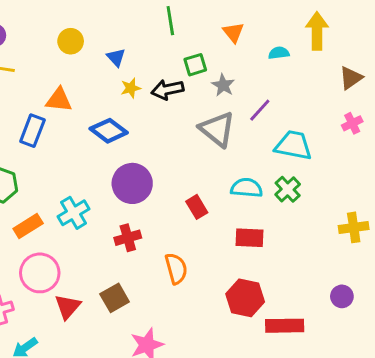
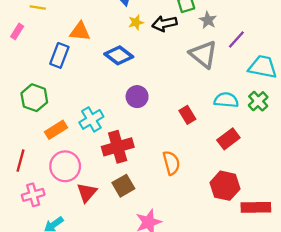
purple circle: (132, 183) -> (137, 97), size x0.7
red cross: (128, 238) -> (118, 147), moved, size x1.5
red rectangle: (250, 238) -> (228, 139), turned -40

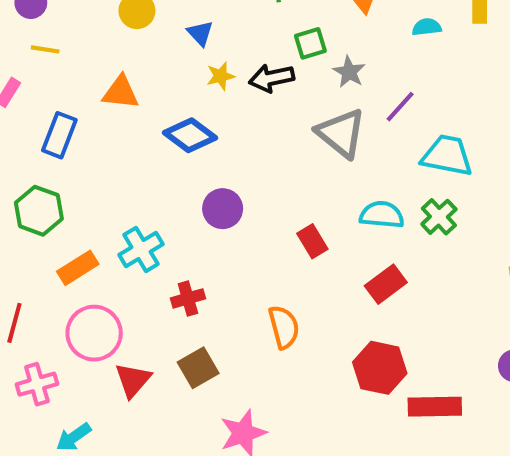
blue rectangle: (59, 55) -> (59, 135), moved
red cross: (118, 147) -> (188, 298), size x0.6

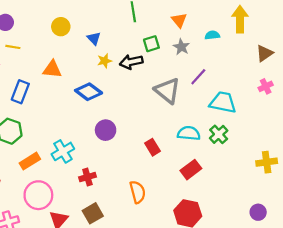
gray star: (349, 72) -> (181, 47), moved

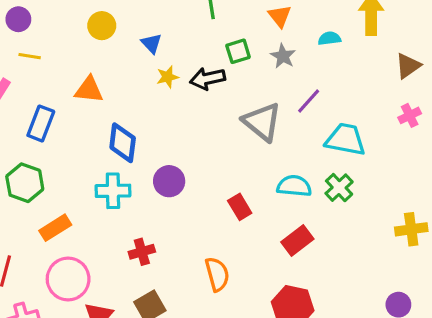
blue diamond: (89, 92) -> (123, 143), moved, turned 60
cyan cross: (63, 151) -> (113, 191), moved, turned 30

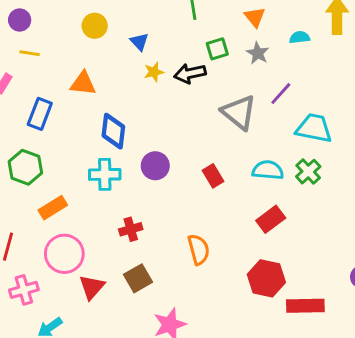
red rectangle: (240, 207) -> (213, 176), moved

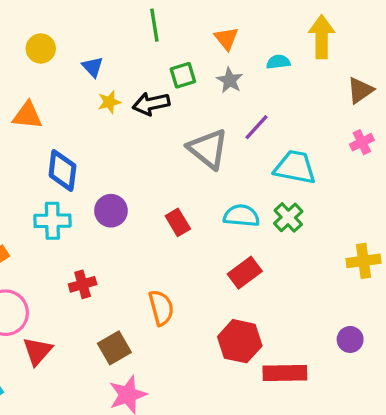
brown square: (138, 278) -> (114, 348), moved

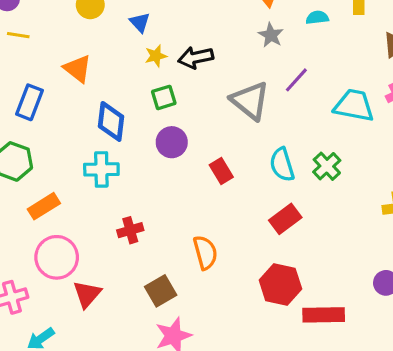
green square: (183, 75) -> (164, 97), moved
orange triangle: (27, 115) -> (77, 69), turned 32
cyan trapezoid: (295, 167) -> (354, 105), moved
purple circle: (111, 211) -> (172, 142), moved
cyan semicircle: (241, 216) -> (282, 165), turned -112

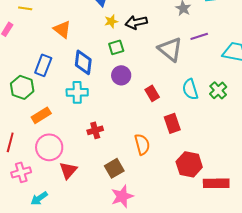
purple line: (296, 80) -> (199, 36), turned 30
blue rectangle: (29, 102) -> (43, 65), moved
red rectangle: (285, 219) -> (172, 123), moved, turned -72

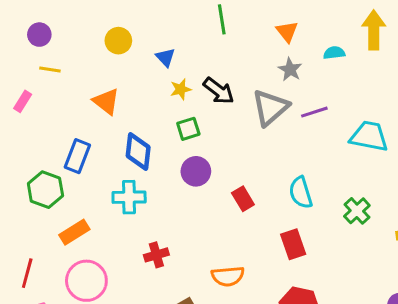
black arrow: (136, 22) -> (219, 91), turned -130
gray triangle: (170, 49) -> (270, 108), moved, turned 40
green cross: (218, 90) -> (357, 211), moved
red rectangle: (172, 123) -> (293, 244), moved
orange semicircle: (142, 144) -> (228, 276), turned 100

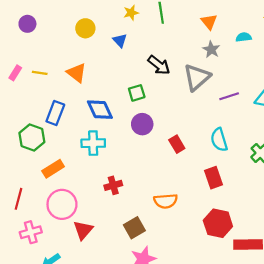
yellow line: (50, 70) -> (40, 73), moved
yellow star: (181, 89) -> (131, 13), moved
purple line: (314, 112) -> (229, 96), moved
blue diamond: (138, 152) -> (100, 110), turned -32

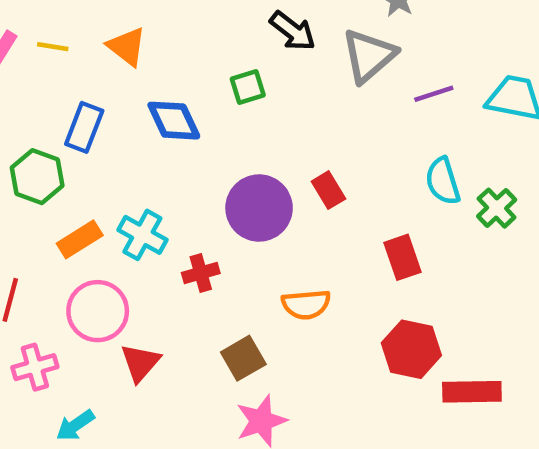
purple circle: (142, 124) -> (259, 208), moved, size x1.5
cyan semicircle: (219, 140) -> (443, 181), moved
cyan cross: (93, 143) -> (142, 235), moved, turned 30

